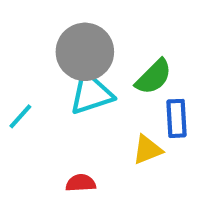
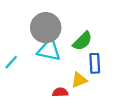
cyan triangle: (91, 93) -> (49, 50), turned 30
red semicircle: (81, 183) -> (60, 92), moved

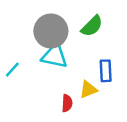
green semicircle: (82, 41) -> (92, 26), moved
red semicircle: (60, 92) -> (67, 103), turned 96

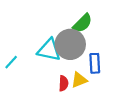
gray circle: (51, 31) -> (70, 44), moved
red semicircle: (67, 103) -> (64, 83), moved

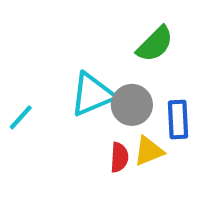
gray circle: (70, 44) -> (132, 105), moved, size x0.7
cyan triangle: (49, 50) -> (92, 94), turned -35

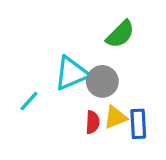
cyan line: (21, 117) -> (29, 101), moved
blue rectangle: (178, 120) -> (138, 124), moved

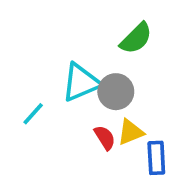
red semicircle: (93, 122) -> (105, 138), turned -35
blue rectangle: (138, 124) -> (156, 158), moved

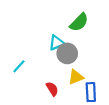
cyan triangle: (81, 82) -> (56, 43), moved, size x0.7
red semicircle: (105, 138) -> (52, 89), moved

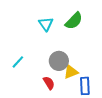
cyan triangle: (56, 43) -> (46, 24), moved, turned -42
gray circle: (67, 53) -> (59, 61), moved

